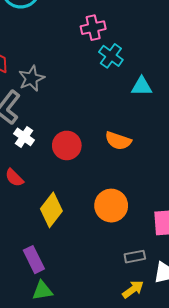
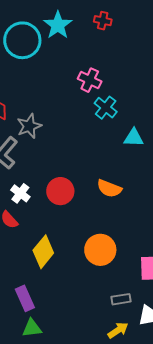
pink cross: (93, 28) -> (90, 80), turned 35
white cross: (24, 137) -> (20, 193), moved

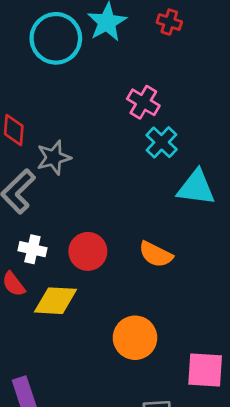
cyan triangle: (134, 138) -> (196, 188), size x1.4
white cross: (20, 193) -> (32, 249), turned -30
yellow diamond: (43, 252) -> (56, 301), moved, turned 48

